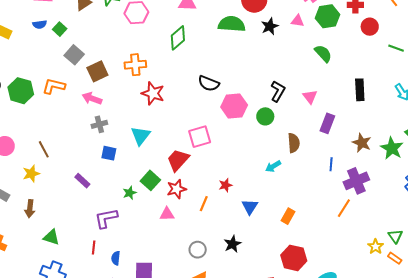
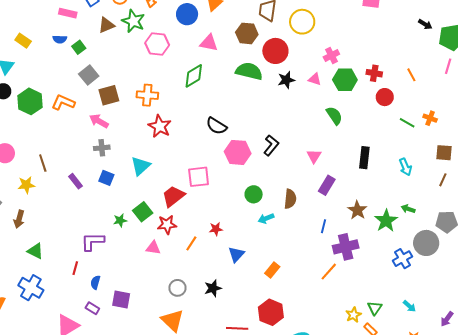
black L-shape: (278, 91) -> (271, 145), moved
green circle: (265, 116) -> (254, 194), moved
purple rectangle: (82, 181) -> (75, 181), moved

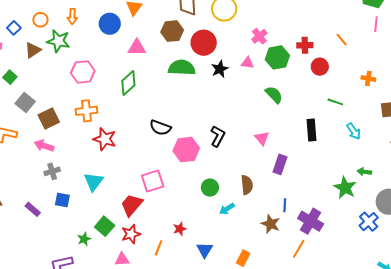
pink hexagon: (157, 44) -> (83, 72), moved
green line: (407, 123) -> (335, 102), moved
brown star: (357, 210) -> (271, 224), moved
purple cross: (346, 247) -> (311, 221), turned -35

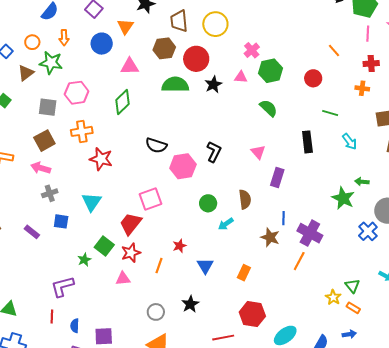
red cross: (305, 45) -> (371, 63), moved
gray square: (25, 103) -> (48, 107), moved, turned -30

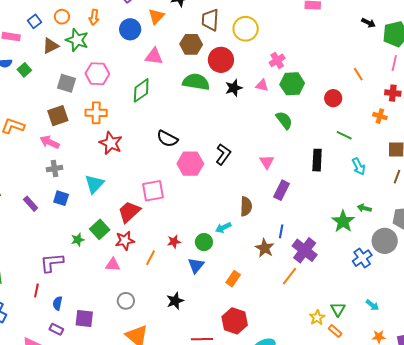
green circle: (208, 203) -> (204, 242), moved
gray circle: (156, 312) -> (126, 301), moved

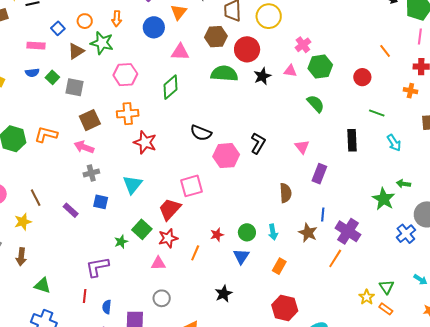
gray square: (67, 83) -> (74, 87), moved
cyan arrow: (223, 228) -> (273, 232), moved, turned -70
gray circle: (126, 301) -> (162, 298), moved

